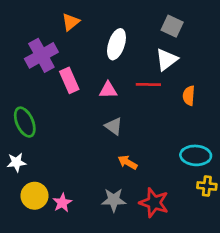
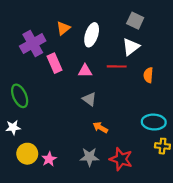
orange triangle: (71, 22) -> (63, 28), moved

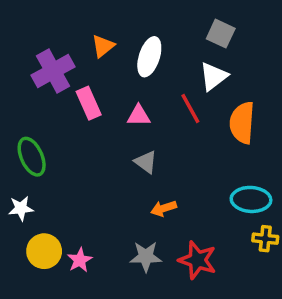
red line: (117, 66) -> (190, 108), turned 60
orange semicircle: (148, 75) -> (242, 123), size x1.6
orange arrow: (100, 127) -> (164, 208), turned -48

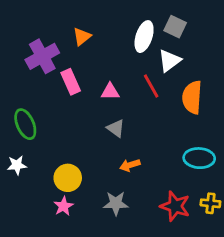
white ellipse: (149, 57) -> (144, 37), moved
yellow cross: (265, 239) -> (210, 203), moved
yellow circle: (44, 251) -> (68, 178), moved
red star: (197, 260) -> (175, 206), moved

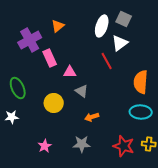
pink triangle: (110, 92) -> (70, 72), moved
orange semicircle: (192, 97) -> (141, 82), moved
yellow circle: (68, 178) -> (54, 103), moved

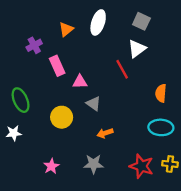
white ellipse: (102, 26) -> (98, 22), moved
purple cross: (30, 40) -> (34, 45), size x0.6
orange semicircle: (141, 82) -> (161, 93), size x0.7

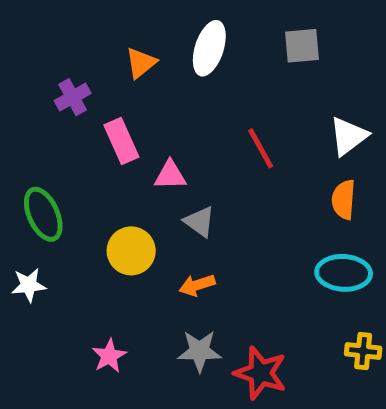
gray square: (141, 21) -> (302, 46), turned -30
white triangle: (137, 49) -> (348, 136), moved
orange arrow: (105, 133) -> (197, 285), moved
red star: (141, 166) -> (261, 373), moved

